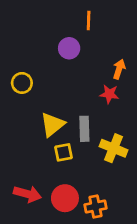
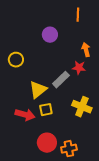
orange line: (89, 20) -> (78, 15), moved
orange arrow: (119, 69) -> (86, 50), turned -32
gray rectangle: (84, 129) -> (61, 80), moved, turned 48
red arrow: (27, 194) -> (25, 115), moved

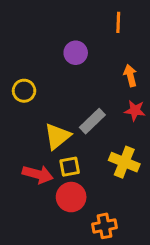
red star: (79, 68) -> (135, 110), moved
red circle: (47, 143) -> (71, 197), moved

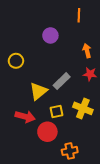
yellow square: (70, 167) -> (57, 111), moved

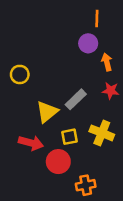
purple circle: (50, 35) -> (88, 43), moved

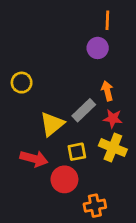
orange arrow: (107, 62) -> (107, 91), moved
red star: (111, 91) -> (113, 119), moved

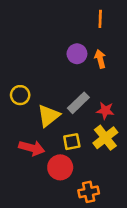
purple circle: (98, 48) -> (77, 54), moved
yellow circle: (22, 83) -> (20, 95), moved
orange arrow: (107, 91) -> (100, 59), moved
yellow cross: (113, 148) -> (105, 138), turned 30

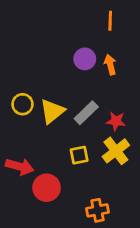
yellow triangle: (49, 116) -> (52, 111), moved
red arrow: (32, 148) -> (20, 166), moved
red circle: (60, 167) -> (47, 188), moved

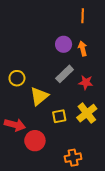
yellow triangle: (52, 111) -> (39, 96), moved
gray rectangle: (86, 113) -> (65, 74), moved
red star: (116, 121) -> (86, 82), moved

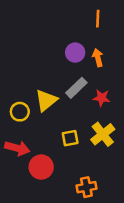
yellow circle: (17, 78) -> (20, 112), moved
yellow triangle: (39, 96) -> (46, 100), moved

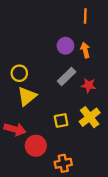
yellow triangle: (46, 100) -> (27, 96), moved
yellow circle: (20, 112) -> (19, 73), moved
orange cross: (86, 187) -> (63, 163), moved

